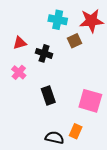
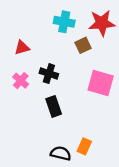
black cross: (44, 53) -> (49, 74), moved
pink square: (90, 101) -> (101, 83), moved

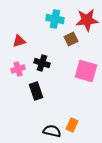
pink cross: (21, 81) -> (18, 69), turned 32
black rectangle: (54, 106) -> (36, 91), moved

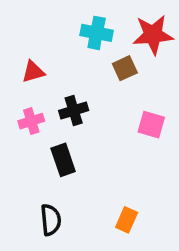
black cross: (42, 63) -> (74, 111), turned -35
pink square: (86, 71) -> (151, 125), size x0.7
black semicircle: (52, 131) -> (51, 220), moved, turned 72

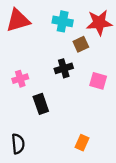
red triangle: (33, 72) -> (18, 20), moved, size x1.6
black cross: (74, 111) -> (64, 68), moved
black semicircle: (51, 220) -> (18, 144), moved

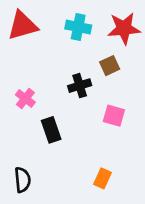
brown square: (81, 44) -> (110, 66), moved
pink cross: (20, 79) -> (25, 98), turned -35
pink square: (98, 81) -> (114, 116), moved

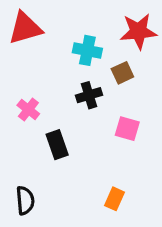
cyan cross: (78, 27) -> (87, 50), moved

